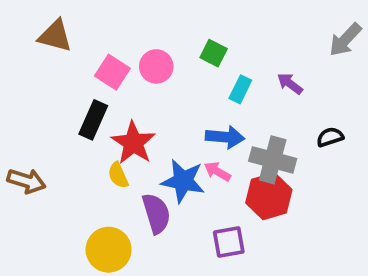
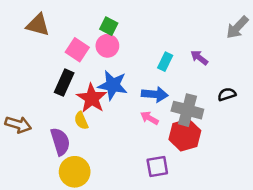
green square: (214, 53) -> (109, 26), moved
blue star: (183, 181) -> (113, 85), moved
purple semicircle: (156, 213) -> (60, 142), moved

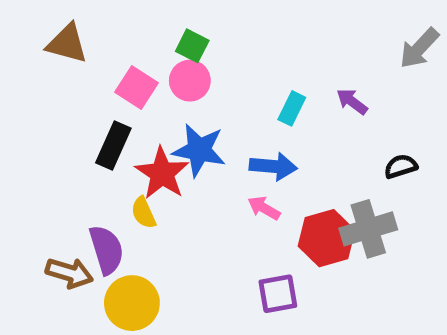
gray cross: (187, 110) -> (368, 229), moved, turned -32
brown arrow: (18, 125) -> (69, 273), moved

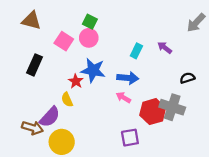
black rectangle: (113, 145) -> (35, 65), moved
red star: (162, 173) -> (76, 81), size x0.6
gray cross: (368, 229) -> (172, 107), turned 35
purple semicircle: (106, 250) -> (50, 117), turned 60

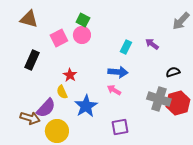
pink square: (64, 41) -> (59, 38), turned 30
blue star: (93, 70) -> (86, 106), moved, turned 30
red hexagon: (153, 112) -> (178, 103), moved

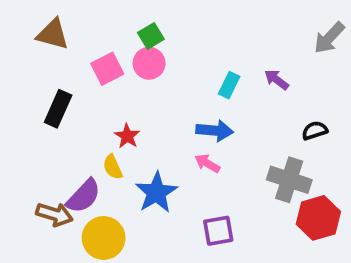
green square: (83, 20) -> (151, 36), turned 32
red hexagon: (178, 103) -> (318, 218), moved

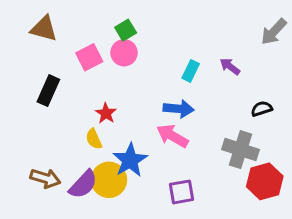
pink arrow: (207, 163) -> (172, 136), size x1.5
purple semicircle: (84, 196) -> (83, 184), moved
yellow circle: (104, 238) -> (109, 180), moved

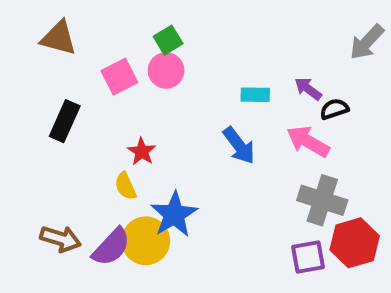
cyan rectangle: (191, 71) -> (255, 95), turned 65
blue arrow: (178, 109) -> (239, 145), turned 48
black semicircle: (262, 109) -> (334, 109), moved
pink arrow: (172, 136) -> (308, 141), moved
purple square: (181, 192) -> (308, 257), moved

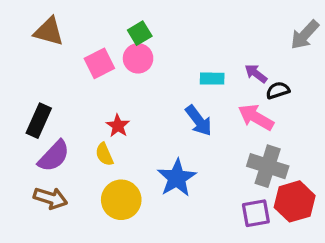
black rectangle: (65, 121) -> (39, 121), moved
blue star: (174, 214) -> (177, 178), moved
purple semicircle: (111, 247) -> (54, 156), moved

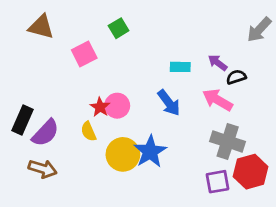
pink circle: (138, 58) -> (117, 106), moved
black rectangle: (39, 121) -> (23, 120), moved
yellow circle: (121, 200) -> (123, 154), moved

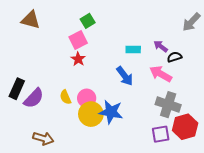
pink square: (84, 54) -> (78, 40), moved
pink circle: (117, 106) -> (87, 98), moved
red star: (100, 107) -> (78, 59), moved
blue star: (150, 152) -> (111, 112), turned -30
brown arrow: (43, 169) -> (43, 138), moved

